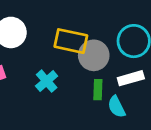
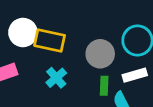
yellow rectangle: (71, 41) -> (50, 40), moved

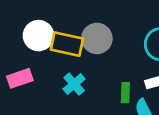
gray circle: (100, 54) -> (97, 38), moved

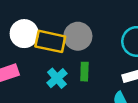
green rectangle: (125, 93) -> (84, 72), moved

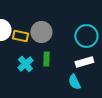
yellow rectangle: (50, 41) -> (20, 36), size x0.7

